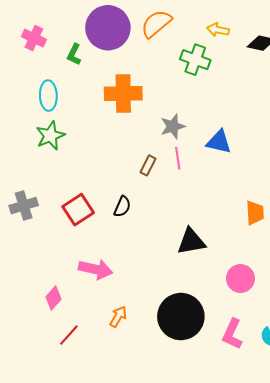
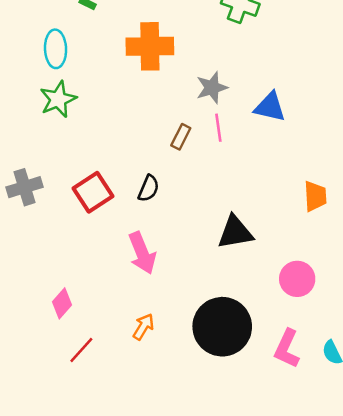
pink arrow: (96, 269) -> (142, 253), moved, turned 56

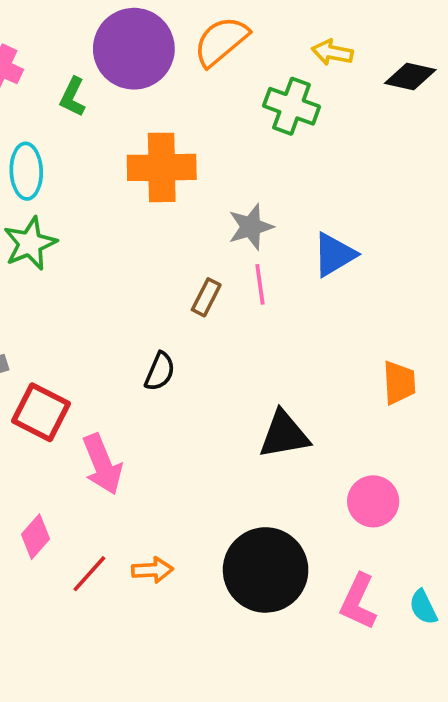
blue triangle: (270, 107) -> (334, 255), turned -44
red square: (93, 192) -> (41, 412), moved, turned -30
pink arrow: (142, 253) -> (102, 464), moved
orange arrow: (143, 327) -> (152, 570), turned 56
red line: (81, 350) -> (89, 574), moved

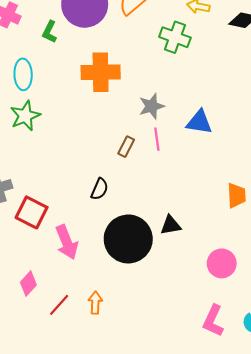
blue triangle: (334, 255) -> (199, 122), turned 40
black triangle: (284, 435) -> (171, 225), size x0.7
orange arrow: (152, 570) -> (95, 303), turned -85
black circle: (266, 570) -> (128, 239), moved

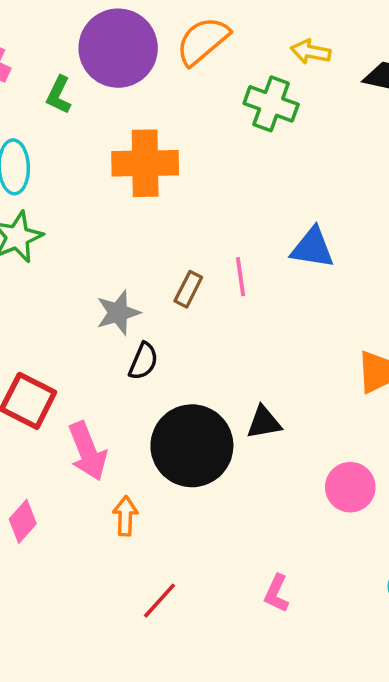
gray star: (152, 106) -> (118, 313), moved
orange arrow: (95, 303) -> (125, 516), moved
red line: (59, 305) -> (160, 601), moved
pink L-shape: (213, 321) -> (276, 593), moved, size x0.7

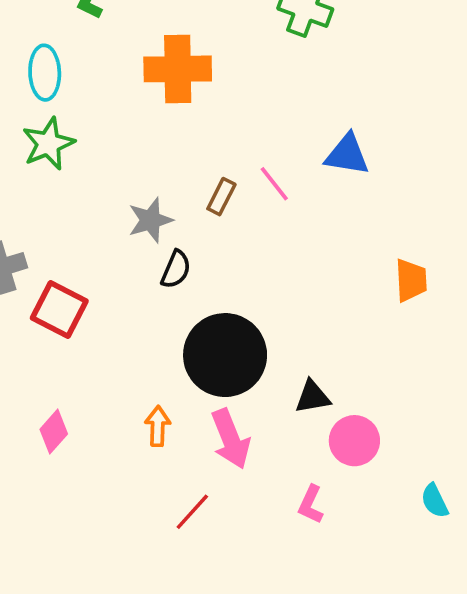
pink line: (240, 277) -> (274, 184), turned -30
black triangle: (264, 422) -> (313, 397), moved
pink arrow: (88, 451) -> (231, 439), moved
pink circle: (350, 487) -> (354, 441), moved

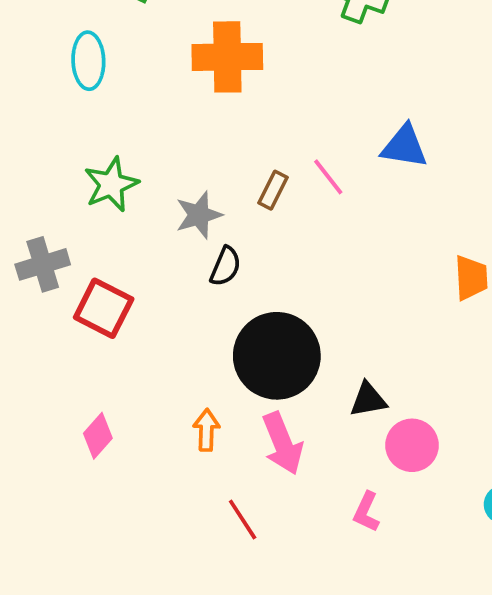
green star: (48, 144) -> (111, 184), moved
red line: (192, 512) -> (243, 520), turned -75

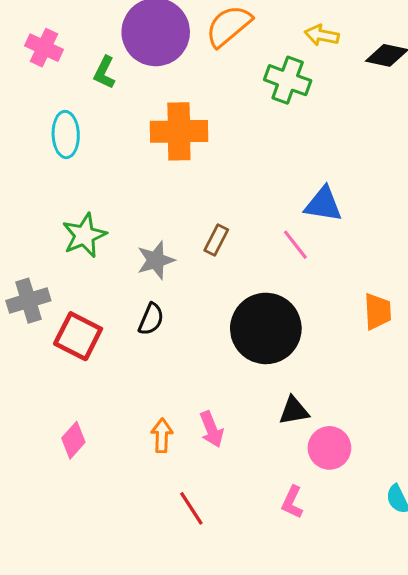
pink line: (328, 177) -> (295, 245), moved
black semicircle: (225, 266) -> (151, 319), moved
black circle: (277, 356) -> (266, 328), moved
pink arrow: (283, 443) -> (212, 429), moved, size x0.7

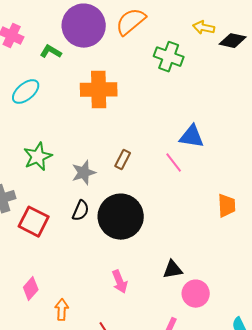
yellow arrow: (322, 35) -> (204, 28), moved
green L-shape: (104, 72) -> (51, 52), turned 95
cyan ellipse: (66, 135) -> (26, 92), turned 52
black circle: (266, 328) -> (121, 217), moved
orange arrow: (162, 435) -> (62, 310), moved

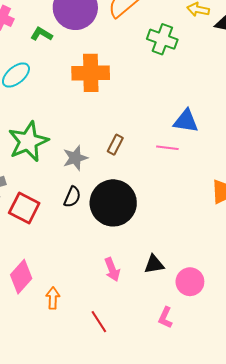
green star: (38, 157) -> (28, 142), size x1.4
pink line: (174, 163) -> (167, 148), turned -45
black triangle: (173, 270) -> (154, 264), moved
pink diamond: (31, 289) -> (21, 277), size x1.4

